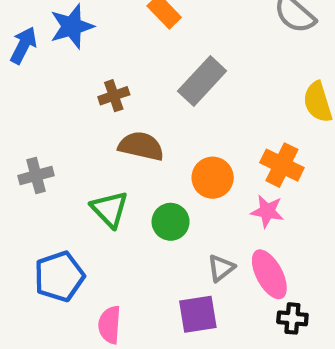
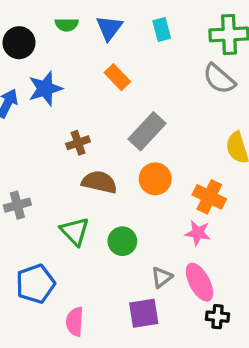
orange circle: (213, 178) -> (155, 179), moved

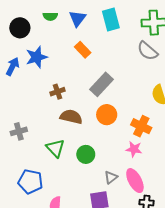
cyan rectangle: (162, 30) -> (111, 19), size x1.5
blue pentagon: (35, 284) -> (30, 182), turned 30

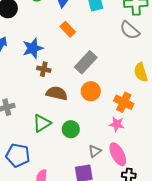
blue star: (37, 57) -> (33, 48), moved
brown cross: (58, 92) -> (44, 69), turned 32
green triangle: (55, 148) -> (42, 123), turned 42

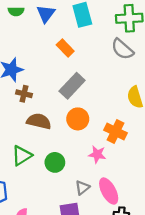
orange rectangle: (68, 29) -> (65, 48), moved
pink star: (117, 124) -> (97, 154), moved

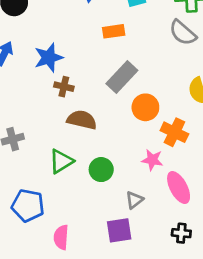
orange rectangle: (65, 48) -> (114, 31), turned -54
orange circle: (78, 119) -> (145, 107), moved
pink ellipse: (109, 191) -> (179, 188), moved

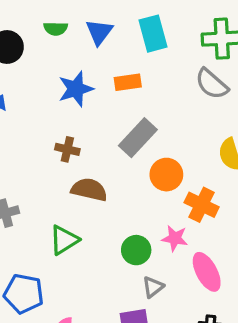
blue star: (49, 58) -> (76, 89), moved
green circle: (101, 170) -> (136, 250), moved

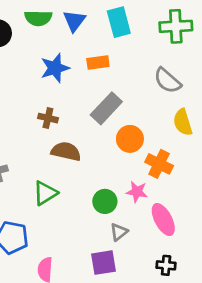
green semicircle: (56, 29) -> (38, 18), size x1.4
gray semicircle: (212, 84) -> (167, 81), moved

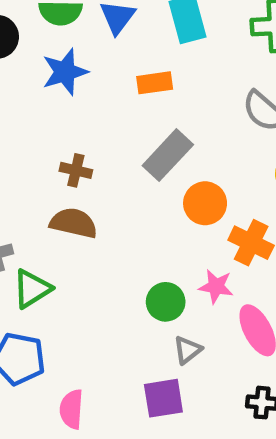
blue star: (55, 68) -> (65, 72), moved
brown semicircle: (66, 151) -> (74, 223), moved
green triangle: (45, 193) -> (32, 289), moved

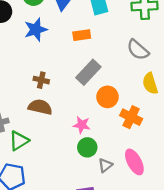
pink star: (216, 287) -> (82, 125), moved
gray triangle: (188, 350) -> (105, 165), moved

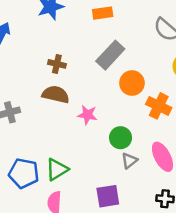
pink star: (82, 125) -> (87, 115), moved
green triangle: (19, 141) -> (57, 170), moved
green circle: (87, 147) -> (121, 138), moved

